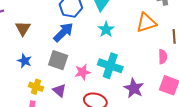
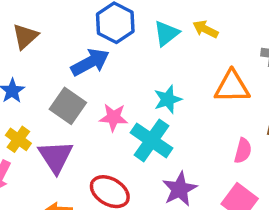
cyan star: (106, 29) -> (168, 99), moved
pink star: (83, 72) -> (113, 117), moved
purple triangle: (59, 90) -> (56, 157), size x1.5

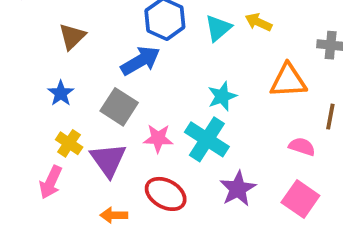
pink star: (113, 117) -> (158, 138), moved
pink semicircle: (243, 151) -> (302, 147), turned -85

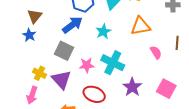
orange triangle: (288, 81) -> (140, 26), moved
blue star: (61, 93) -> (29, 35), moved
cyan star: (222, 96) -> (103, 31), moved
pink semicircle: (302, 147) -> (156, 52), moved, turned 48

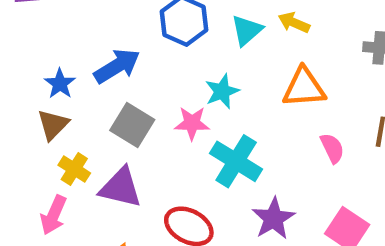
brown triangle: (35, 16) -> (53, 125), moved
blue arrow: (72, 25) -> (117, 66), moved
pink star: (87, 65) -> (192, 123), moved
purple triangle: (61, 80) -> (121, 188), turned -40

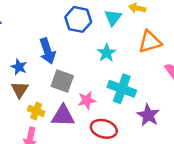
blue arrow: (117, 66) -> (47, 51), turned 115
pink star: (192, 123) -> (87, 100), moved

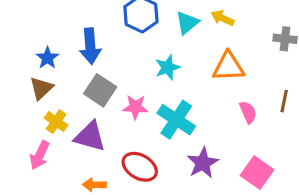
pink star: (87, 100) -> (135, 107), moved

